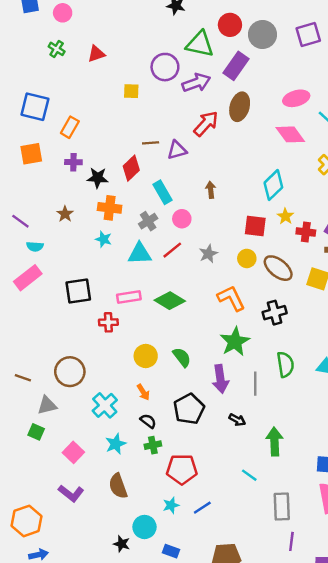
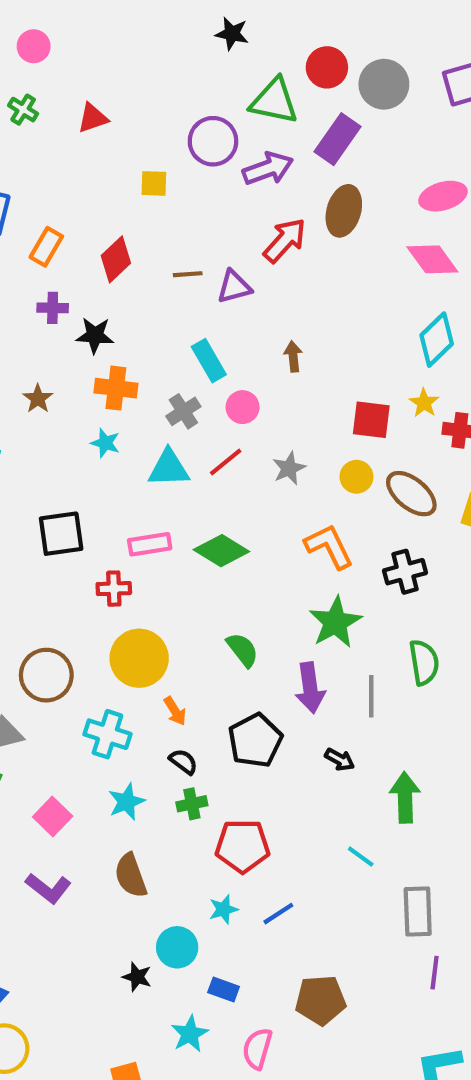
red diamond: (131, 168) -> (116, 259), moved
cyan diamond: (273, 185) -> (437, 340), moved
yellow circle: (146, 356) -> (139, 658), moved, size x1.4
cyan cross: (105, 405) -> (107, 734), turned -30

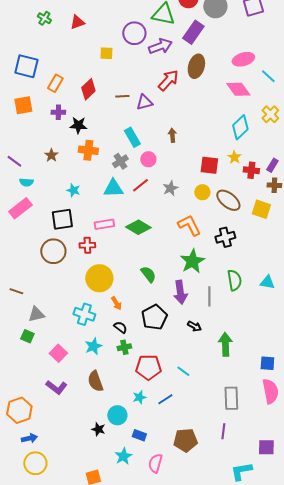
cyan star: (105, 443) -> (73, 190), moved
brown circle: (46, 675) -> (53, 251), moved
cyan line: (361, 857) -> (183, 371), moved
purple line: (435, 973) -> (223, 431), moved

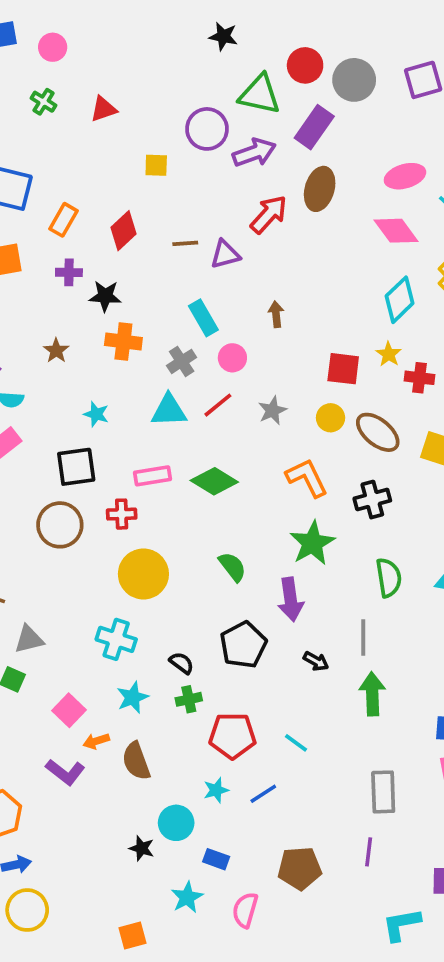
gray line: (209, 296) -> (363, 638), moved
orange arrow: (116, 303) -> (96, 741), moved, turned 104

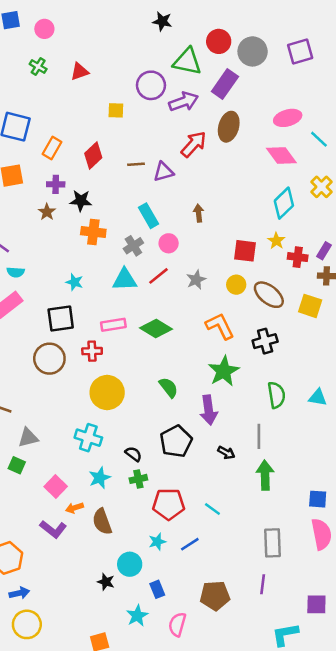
brown star: (56, 351) -> (47, 212), moved
blue rectangle: (216, 859) -> (157, 589), turned 48

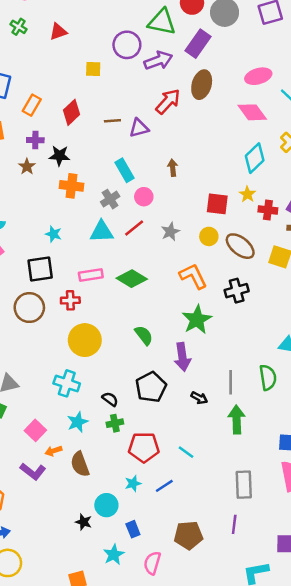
green semicircle: (276, 395) -> (268, 377), moved

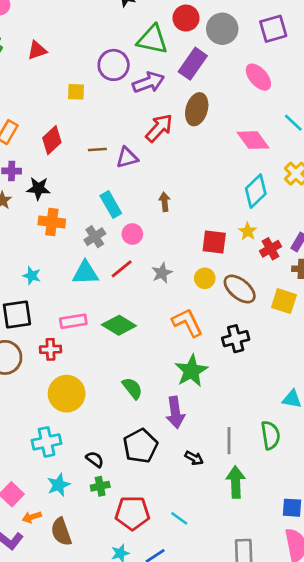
pink ellipse: (258, 76) -> (258, 77), moved, turned 65
red cross: (268, 210) -> (270, 249), turned -36
cyan cross: (67, 383) -> (46, 442), turned -30

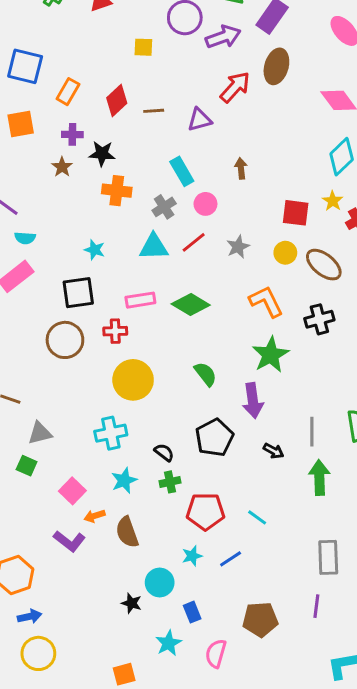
brown line: (97, 150) -> (154, 111), moved

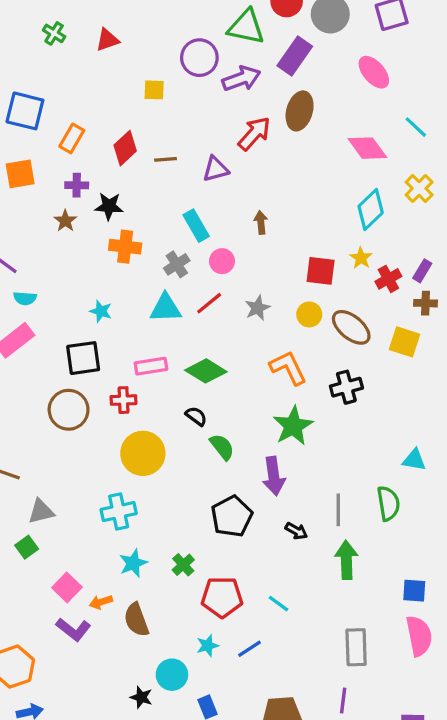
black semicircle: (164, 452) -> (196, 416), moved
green square: (27, 466) -> (27, 547), turned 30
green cross: (170, 482) -> (183, 565), turned -30
pink square: (72, 491) -> (67, 587), moved

